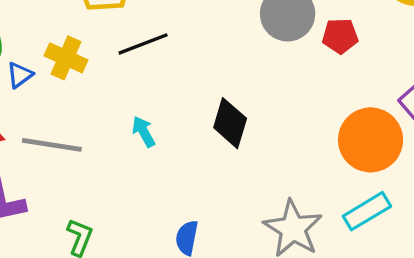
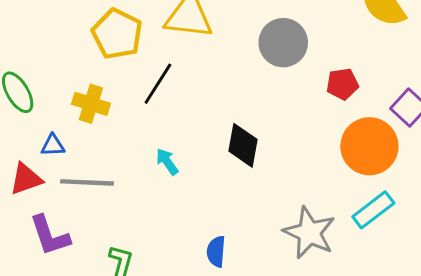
red pentagon: (340, 36) -> (342, 84), moved
black line: (143, 44) -> (158, 84), turned -30
blue triangle: (20, 75) -> (53, 145), moved, turned 40

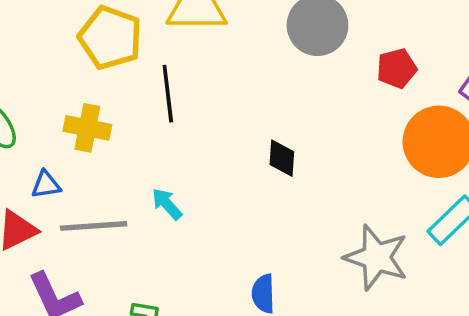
black line: (158, 84) -> (168, 94), turned -33
black diamond: (243, 145) -> (282, 158), size x0.7
cyan arrow: (167, 162) -> (167, 204), moved

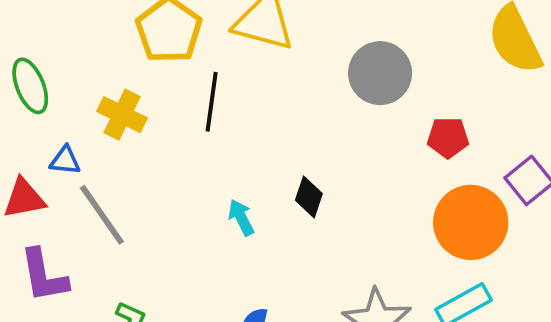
cyan arrow: (167, 204) -> (241, 217), moved
gray line: (94, 226) -> (102, 215), turned 44

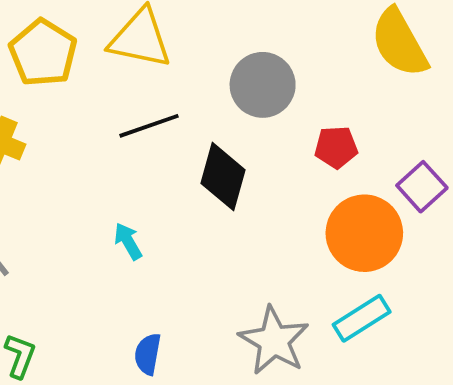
black line: (212, 102) -> (149, 126), moved, turned 66
black diamond: (309, 197) -> (223, 177), moved, size x1.6

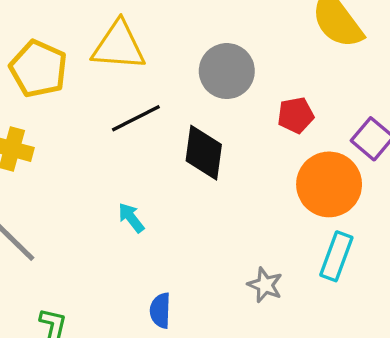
cyan rectangle: (362, 318) -> (336, 256), turned -30
gray star: (274, 341) -> (265, 285), size x0.6

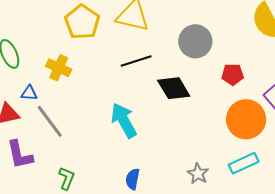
black diamond: (204, 153) -> (174, 88), turned -48
cyan arrow: (131, 218) -> (124, 120), size x1.8
cyan rectangle: (336, 256) -> (244, 163), turned 36

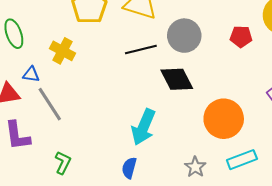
gray circle: (195, 41) -> (184, 36), moved
red pentagon: (233, 74) -> (241, 37), moved
orange circle: (246, 119) -> (224, 119), moved
cyan arrow: (124, 120) -> (143, 127), moved, turned -132

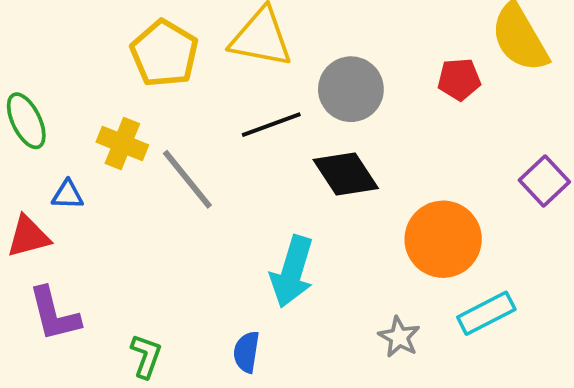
gray line: (50, 104) -> (187, 179), moved
blue semicircle: (129, 168) -> (246, 352), moved

